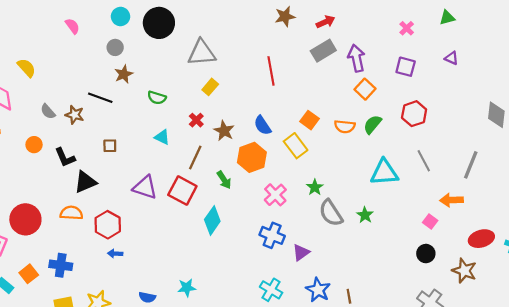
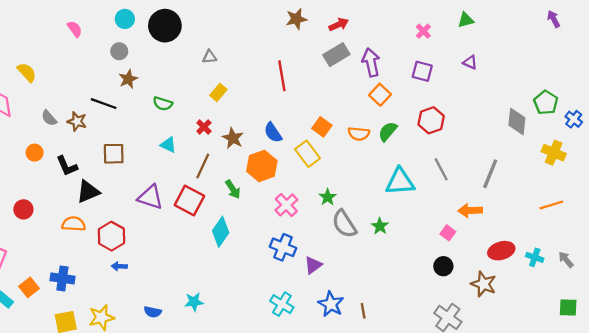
gray triangle: (202, 53) -> (209, 57), size x0.5
brown square: (110, 146) -> (114, 154), size x1.5
red circle: (25, 219) -> (23, 209), moved, size x0.6

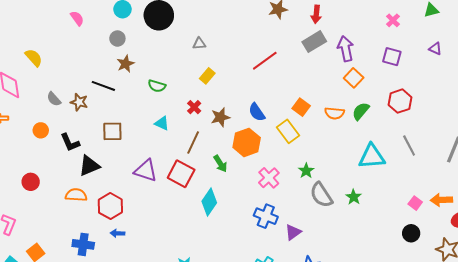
red arrow: (339, 25) -> (316, 14), turned 120
red line: (282, 76) -> (265, 61), turned 64
brown star: (233, 138) -> (220, 117), turned 30
orange arrow: (470, 211) -> (441, 200), moved
blue cross: (62, 278) -> (83, 244), moved

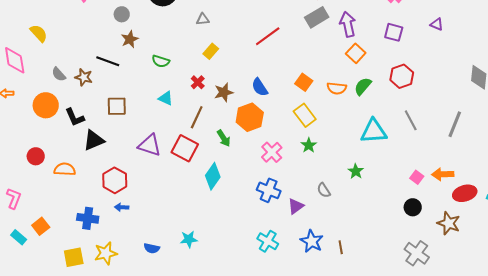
orange circle: (41, 130) -> (46, 105), size x1.6
yellow rectangle: (288, 131) -> (305, 115), moved
orange semicircle: (76, 195) -> (65, 169), moved
gray semicircle: (321, 195) -> (324, 190), moved, size x0.6

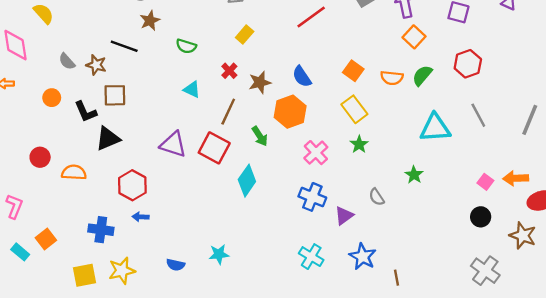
orange circle: (46, 105) -> (52, 98), size x0.6
brown square: (117, 106) -> (115, 95), moved
brown line: (341, 247) -> (396, 278), moved

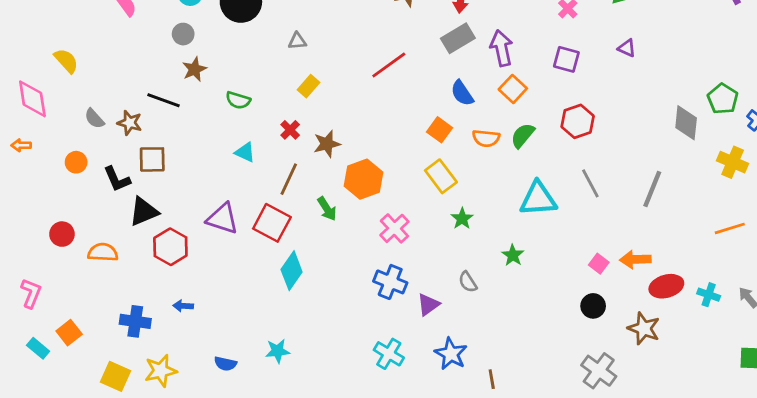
blue semicircle: (302, 77) -> (462, 93), moved
green star: (359, 144) -> (462, 219), moved
cyan diamond: (247, 181) -> (292, 271), moved
red hexagon: (132, 185) -> (170, 247), moved
yellow square: (84, 275) -> (116, 376), turned 35

